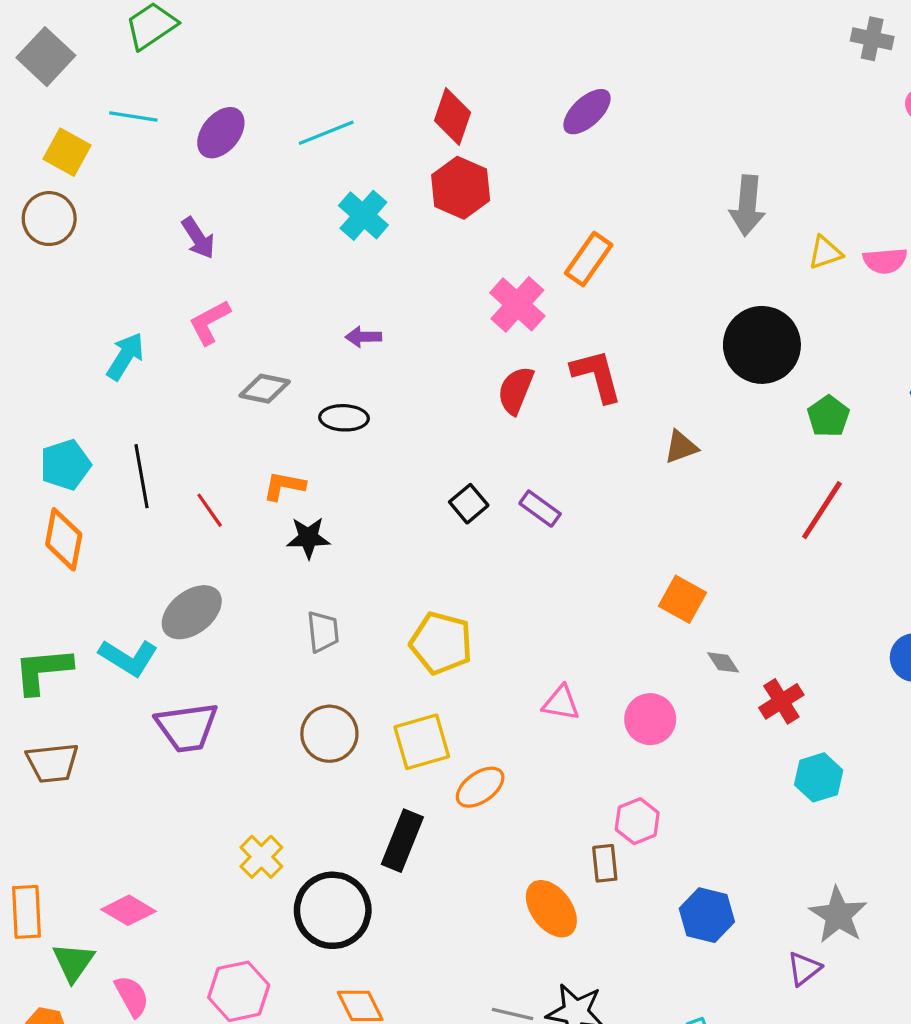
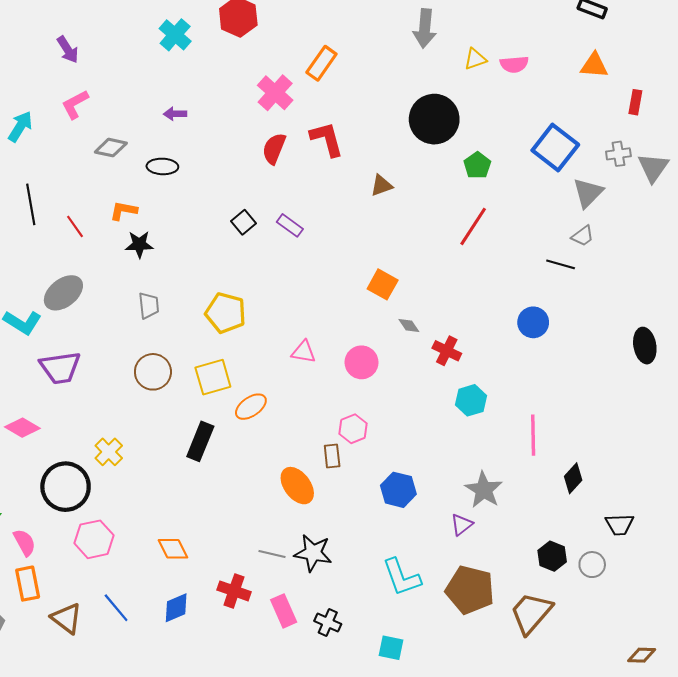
red cross: (781, 701) -> (447, 351), turned -32
pink diamond: (129, 910) -> (22, 428), moved
black circle: (333, 910) -> (66, 487), moved

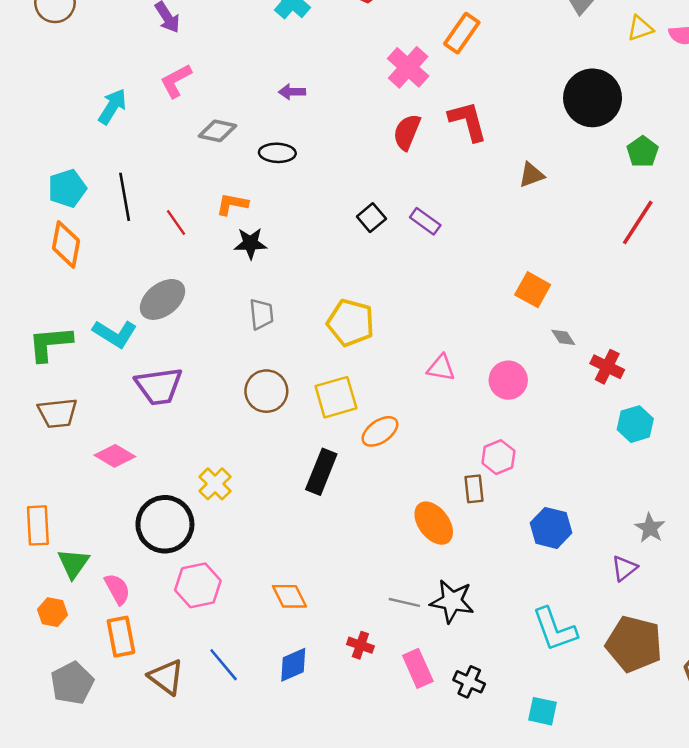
gray star: (484, 490) -> (650, 528), size x0.7
red cross: (234, 591) -> (360, 645), size x0.7

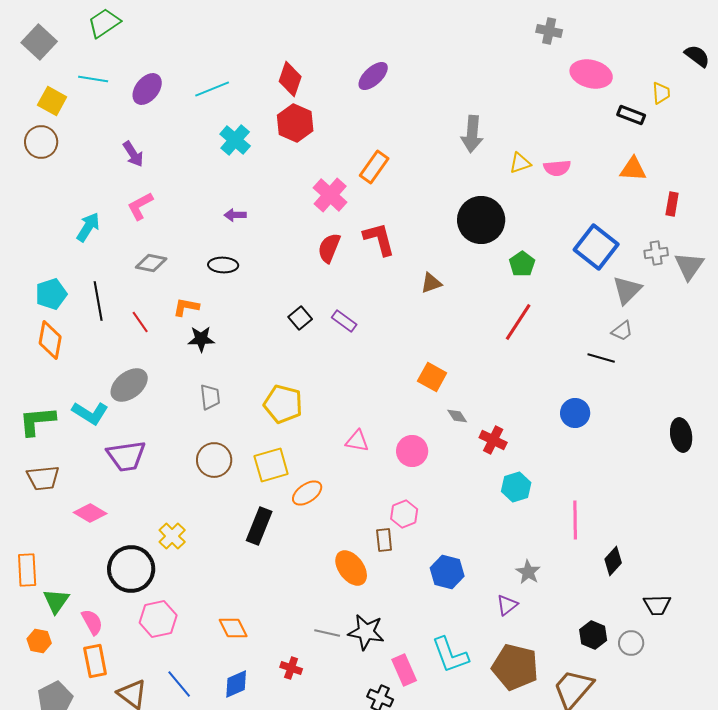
gray diamond: (217, 131) -> (151, 263), moved
pink rectangle: (418, 668) -> (404, 670), moved

